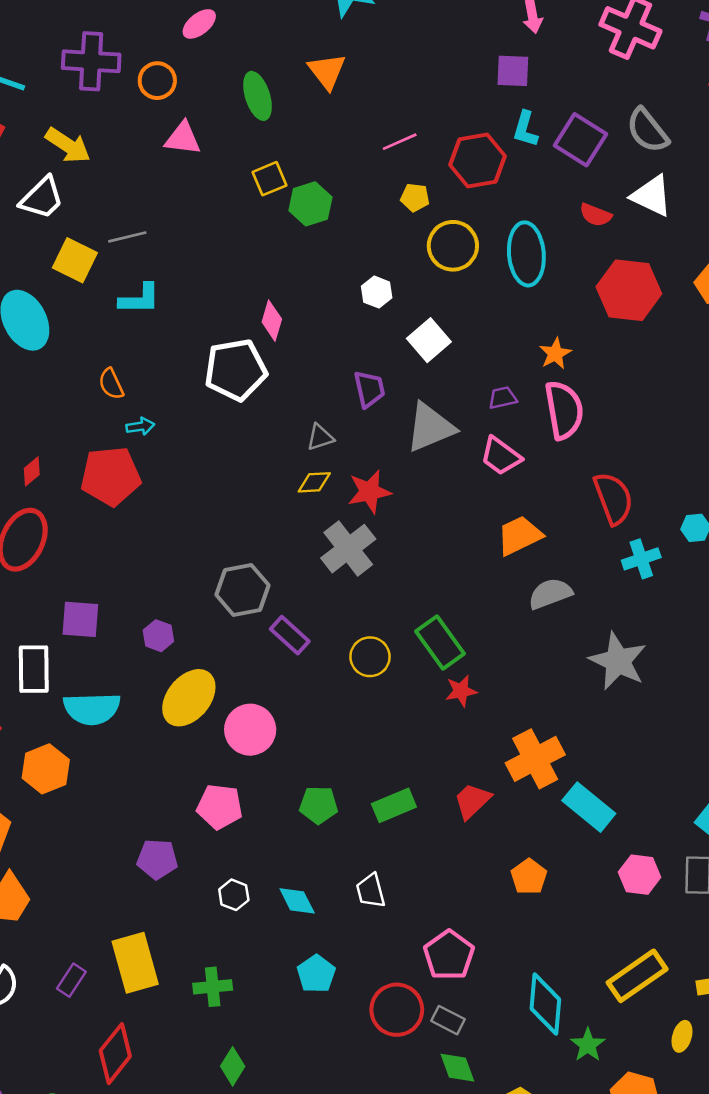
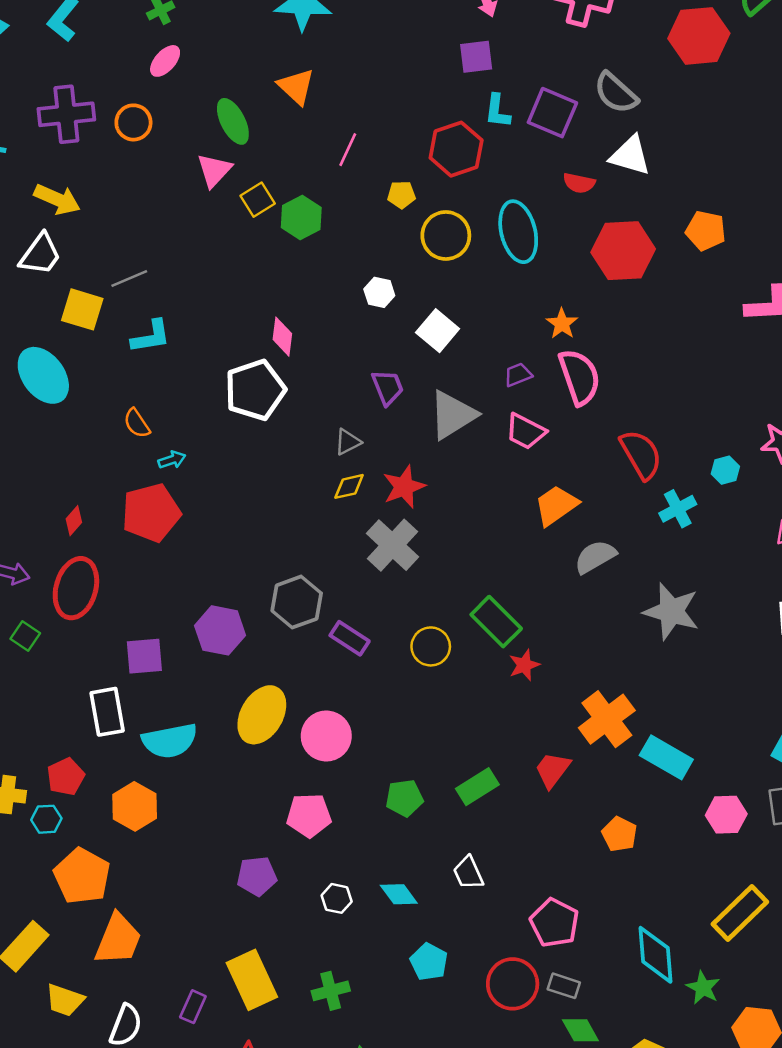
pink triangle: (183, 138) -> (214, 170), moved, turned -45
pink line: (400, 142) -> (348, 150), moved, turned -32
purple hexagon: (158, 636) -> (220, 630), moved, size x1.6

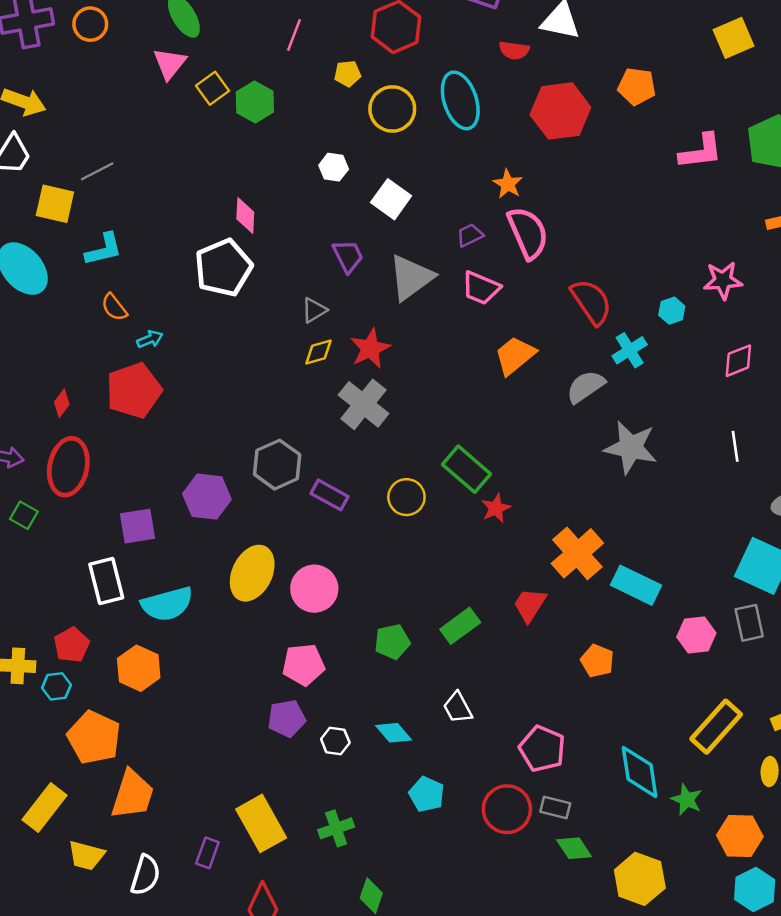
cyan L-shape: (151, 337) -> (104, 249), moved
gray semicircle: (595, 557) -> (586, 387), moved
purple pentagon: (257, 876) -> (287, 718), moved

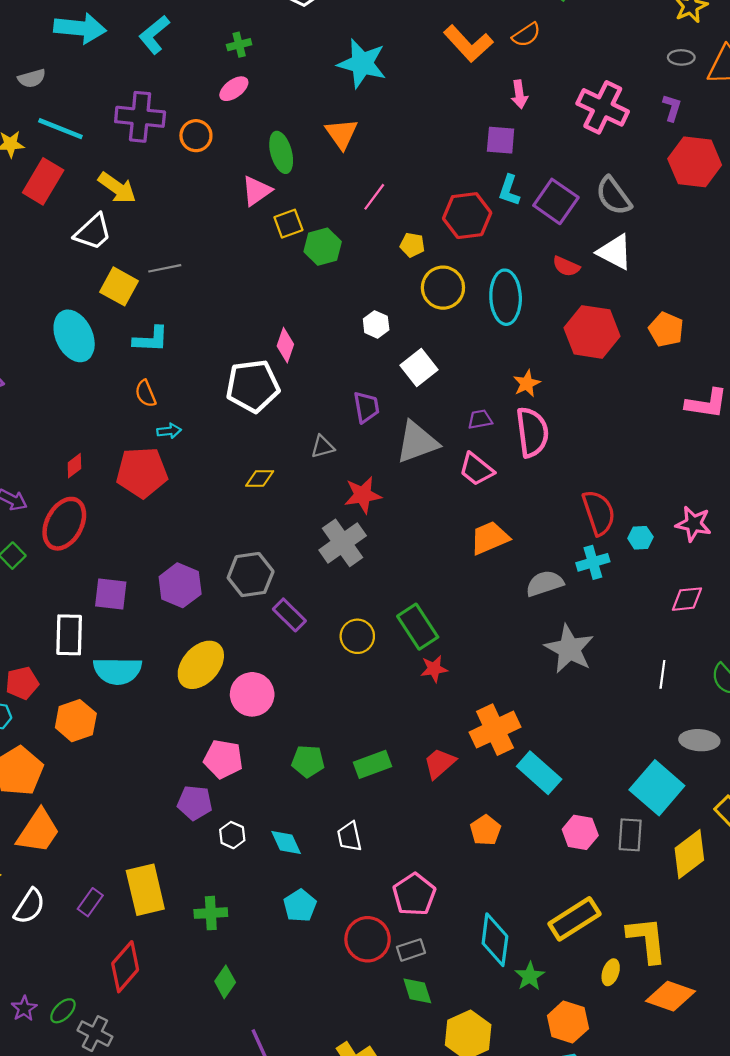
red semicircle: (591, 302) -> (599, 513), moved
yellow diamond: (319, 352) -> (260, 478), moved
gray rectangle: (555, 807) -> (411, 950), turned -48

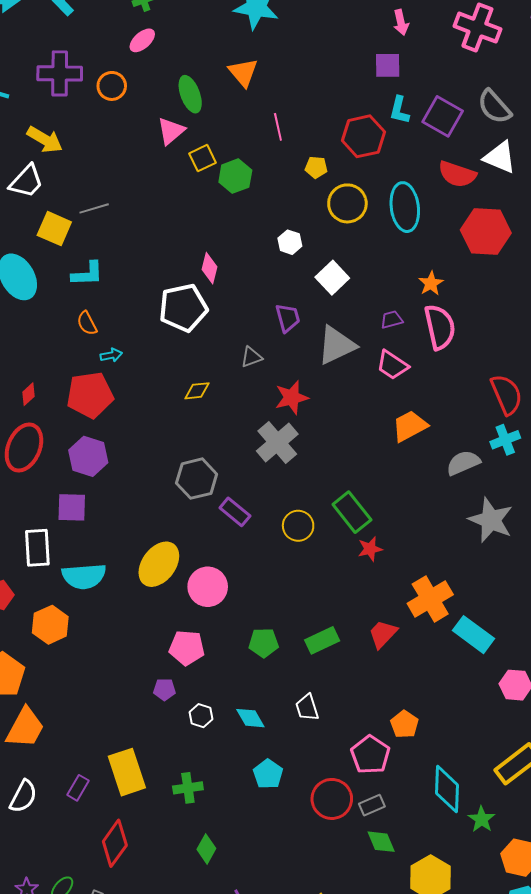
pink line: (374, 197) -> (278, 127), turned -44
red semicircle: (566, 266) -> (457, 174), size x1.5
purple hexagon: (180, 585) -> (88, 456), moved
purple pentagon: (195, 803) -> (164, 689), size x0.7
orange pentagon: (485, 830) -> (404, 724), moved

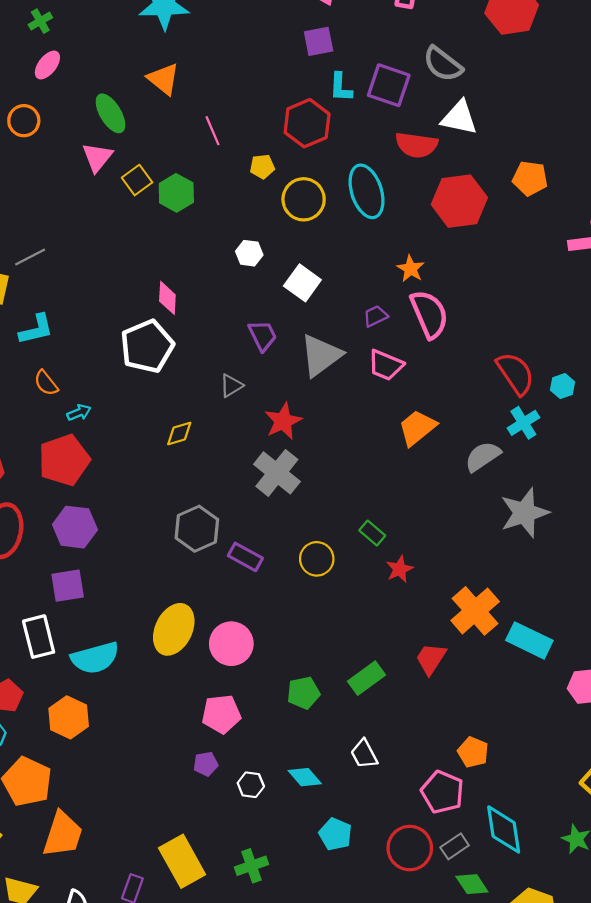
green rectangle: (352, 512) -> (372, 533), size x0.6
gray star: (491, 520) -> (524, 513), turned -30
cyan diamond: (447, 789) -> (504, 829), moved

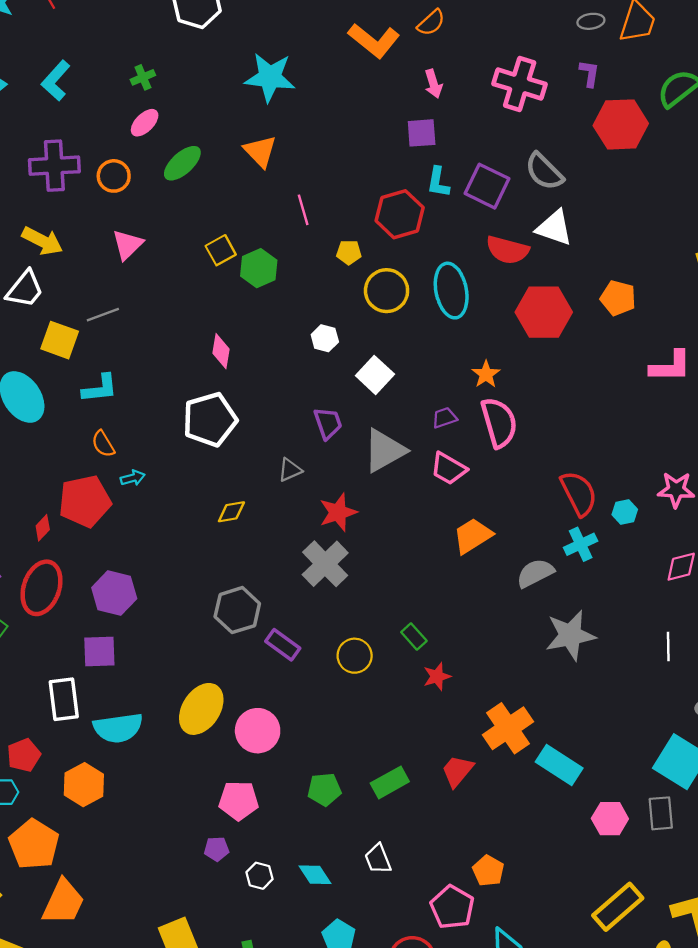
green ellipse: (110, 113) -> (182, 163), moved, turned 72
pink triangle: (97, 157) -> (128, 245), moved
pink diamond: (167, 298) -> (221, 351), moved
red pentagon: (64, 460) -> (85, 501), moved

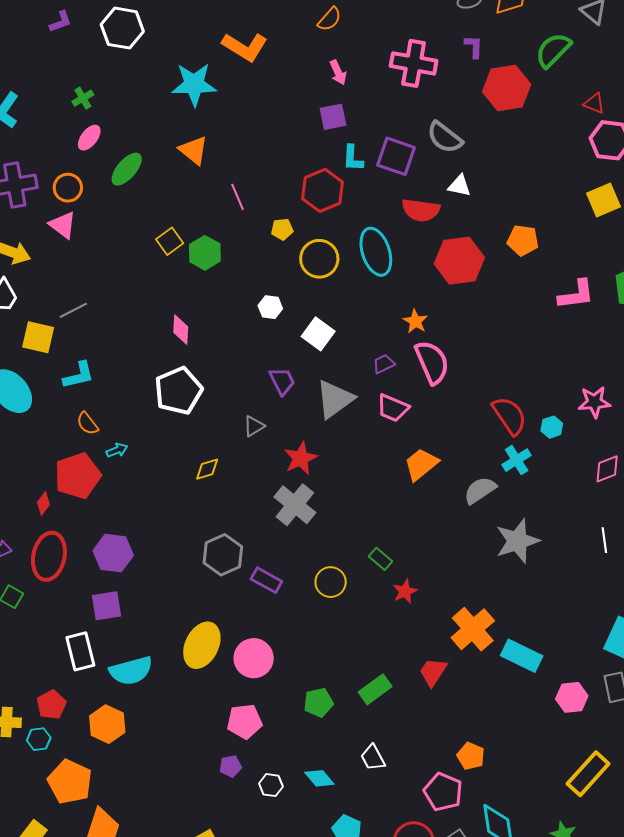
orange L-shape: (374, 41) -> (245, 47), moved
white triangle: (554, 228) -> (459, 186), size x0.7
pink triangle: (128, 245) -> (63, 225), moved, turned -32

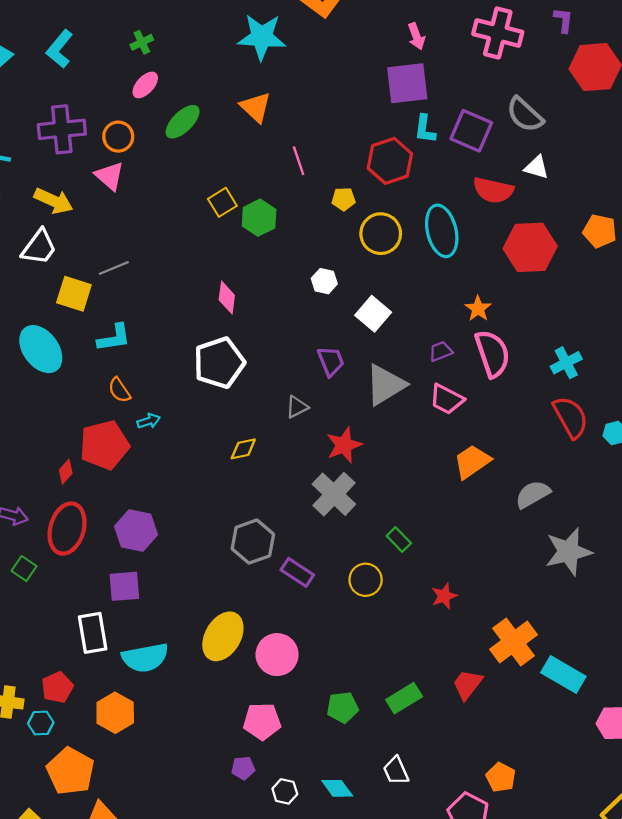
purple square: (333, 117) -> (407, 83), size x1.5
cyan cross: (517, 460) -> (566, 363), moved
green rectangle: (381, 559) -> (399, 539), moved

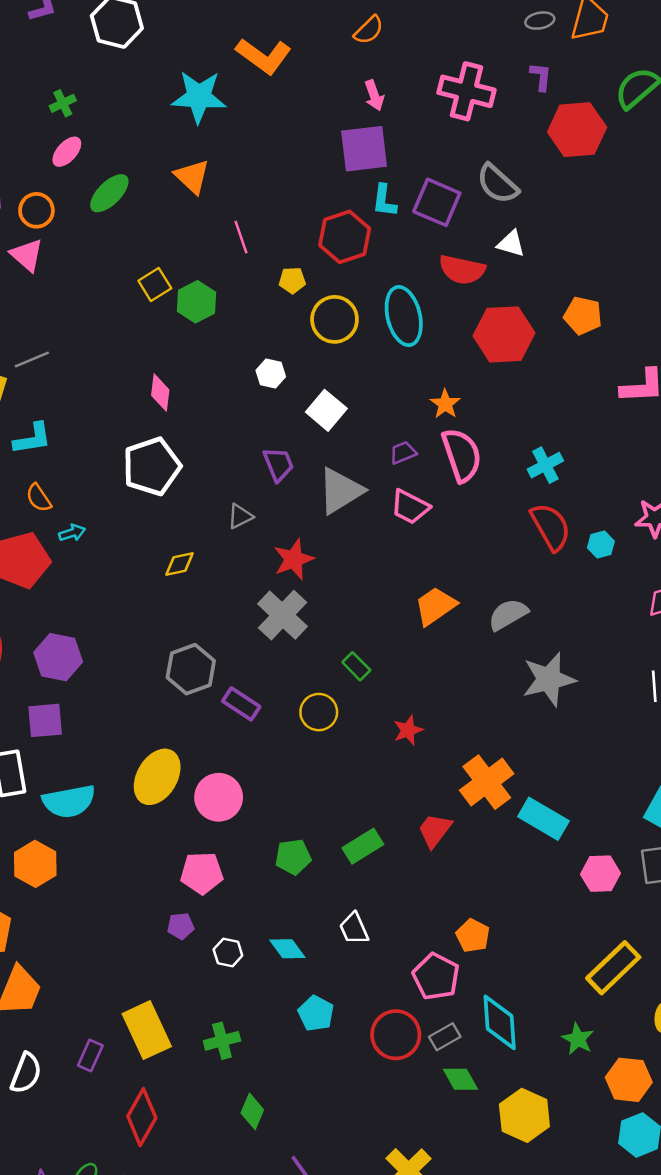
orange trapezoid: (472, 462) -> (435, 606), moved

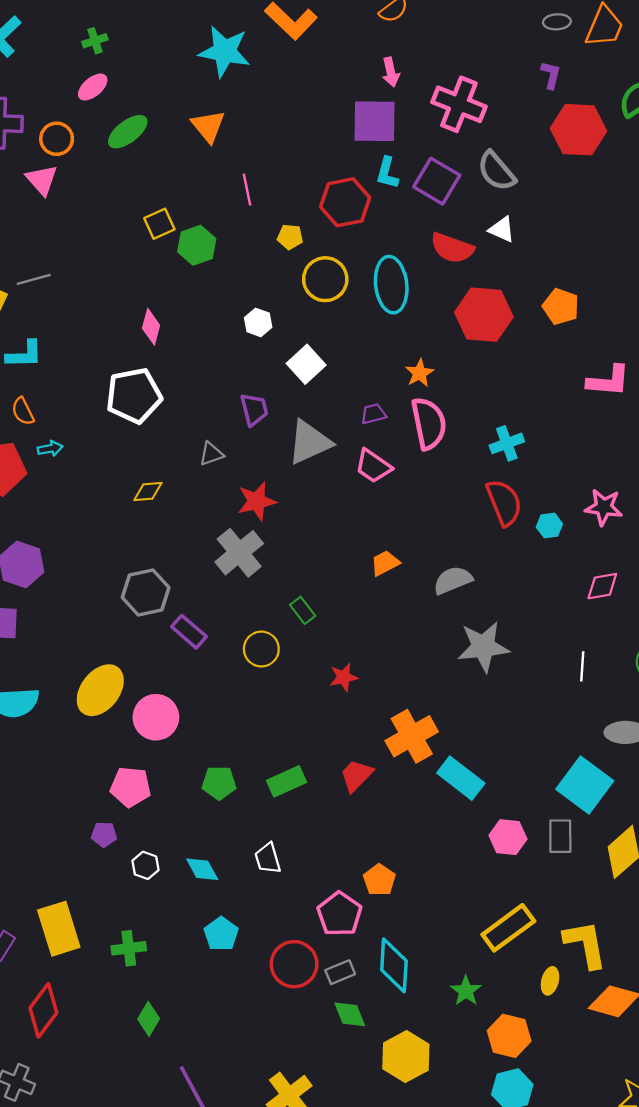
pink cross: (467, 91) -> (459, 104), moved
orange trapezoid: (435, 606) -> (385, 563), size x0.7

